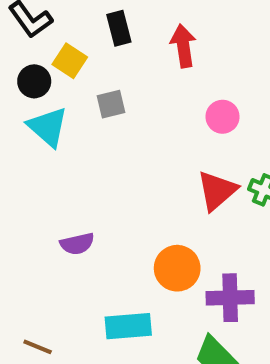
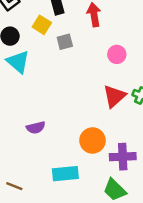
yellow square: (70, 61) -> (42, 25), moved
gray square: (111, 104) -> (65, 42), moved

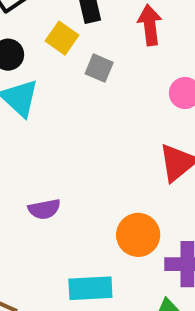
gray square: (65, 42) -> (99, 68), turned 35

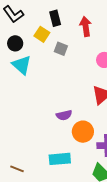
purple semicircle: (44, 209) -> (64, 115), moved

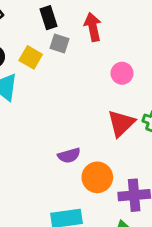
yellow square: (42, 34) -> (31, 57), moved
gray square: (61, 49) -> (60, 44), moved

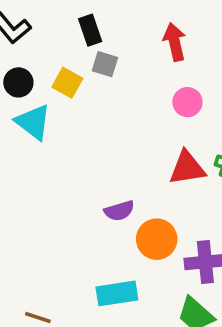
red arrow: (93, 27) -> (175, 42), moved
red triangle: (121, 123) -> (187, 168), turned 36

